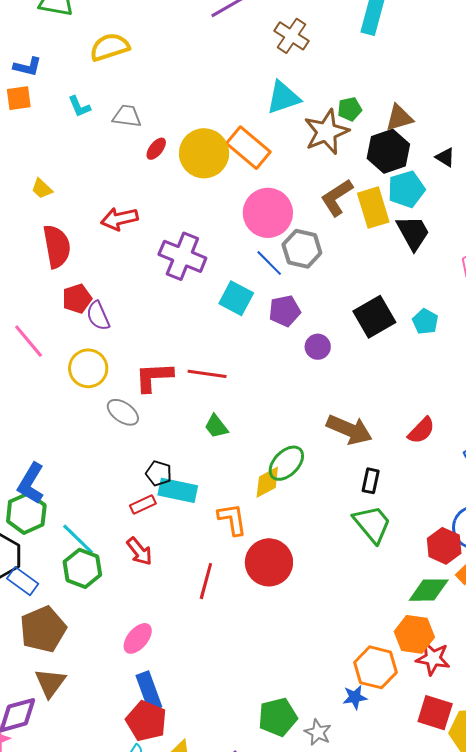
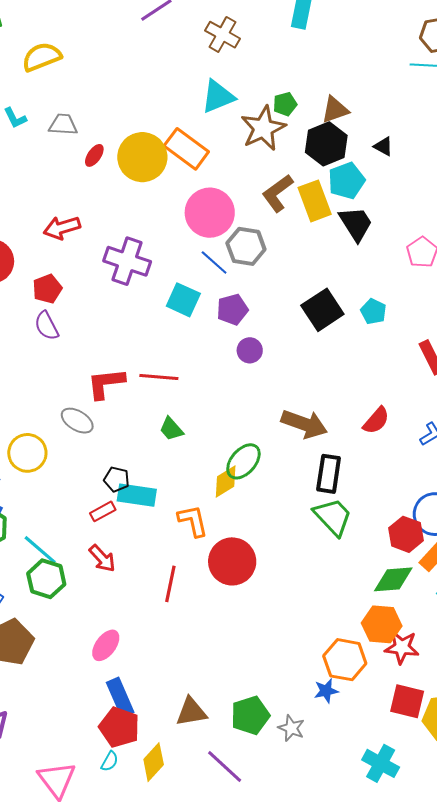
red pentagon: (77, 299) -> (47, 289), moved
purple circle: (318, 347) -> (250, 350), moved
yellow circle: (88, 368) -> (27, 453), moved
black rectangle: (371, 481) -> (329, 474), size x1.5
brown triangle: (50, 683) -> (191, 712), moved, turned 48

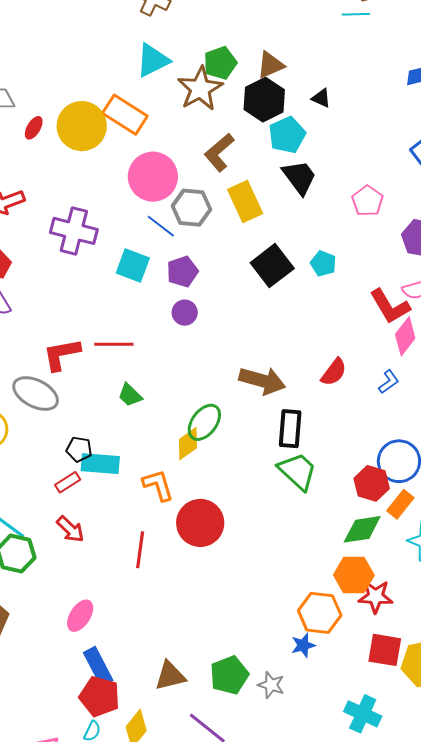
green pentagon: (285, 104) -> (220, 63), size x1.4
yellow rectangle: (315, 201) -> (245, 201), moved
purple circle: (250, 350) -> (185, 313), moved
gray ellipse: (77, 421) -> (36, 393), size x1.4

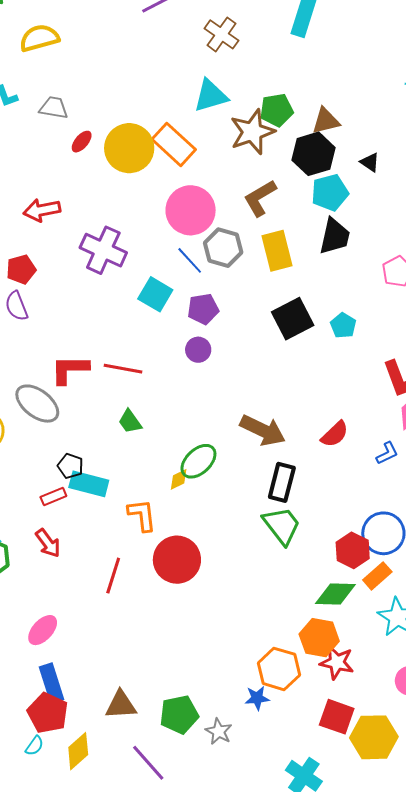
black trapezoid: (299, 177) -> (335, 236), turned 39
yellow diamond: (188, 444) -> (179, 479), size x0.7

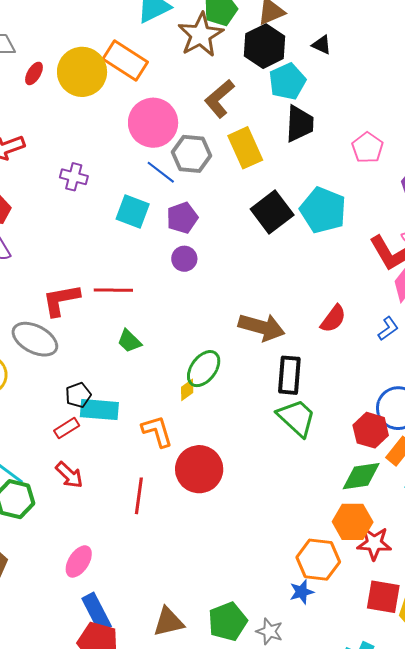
purple cross: (103, 250) -> (74, 177), size x0.6
cyan pentagon: (343, 325) -> (323, 210), size x1.8
black pentagon: (70, 466) -> (78, 395), turned -30

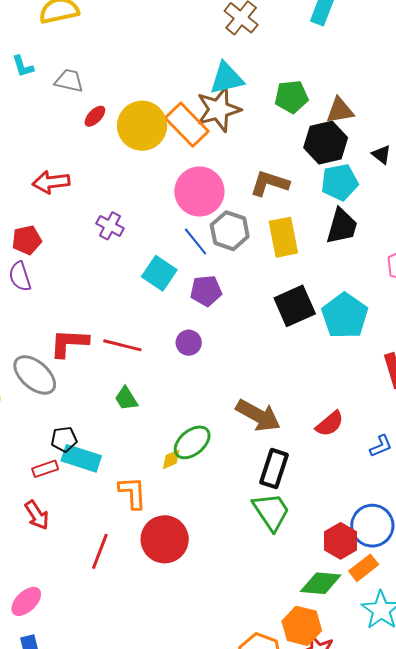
brown star: (201, 35) -> (219, 109), moved
brown L-shape: (219, 99) -> (270, 183), turned 45
purple circle: (184, 259) -> (189, 343), moved

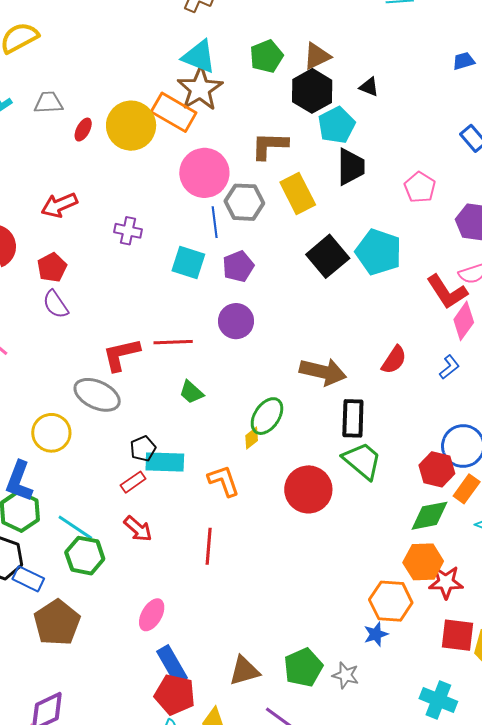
cyan triangle: (226, 78) -> (199, 57), turned 51
blue line: (196, 241) -> (215, 222), turned 48
purple circle: (189, 343) -> (236, 321), size x1.4
red circle: (165, 539) -> (308, 489), moved

